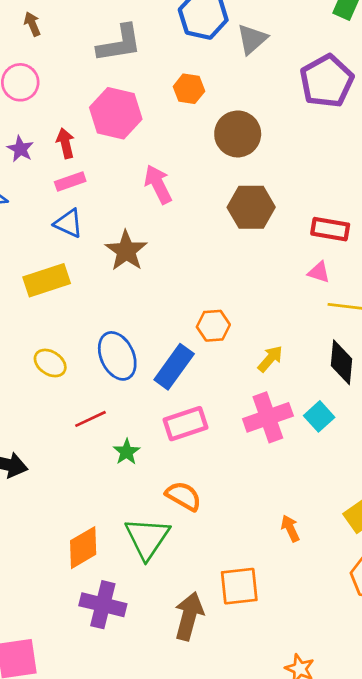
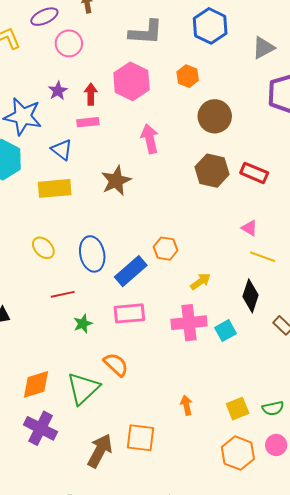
gray triangle: (252, 39) -> (263, 48), moved
blue triangle: (69, 223) -> (62, 150), moved
red rectangle: (330, 229) -> (254, 173), moved

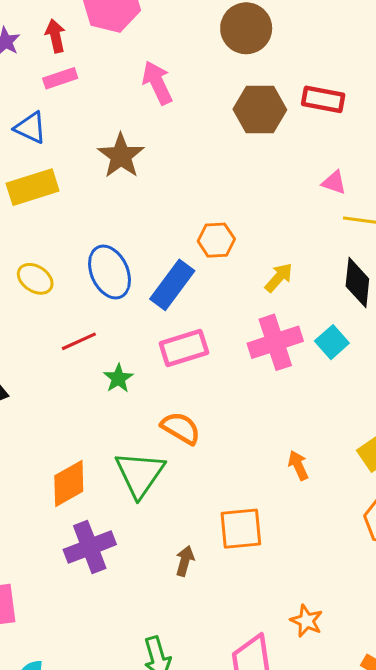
purple cross: (41, 428) -> (90, 547), turned -36
brown arrow: (100, 451) -> (185, 561), size x0.6

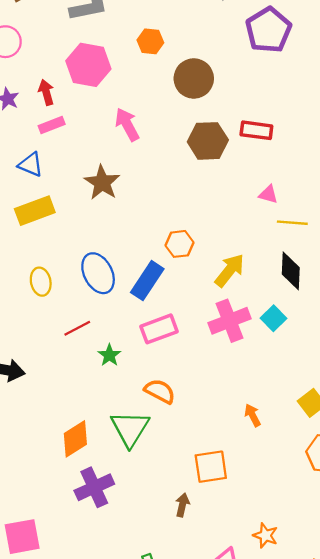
yellow arrow: (279, 278) -> (230, 270), size x1.4
yellow ellipse: (35, 279) -> (41, 282), turned 48
brown arrow: (185, 561) -> (182, 505), moved

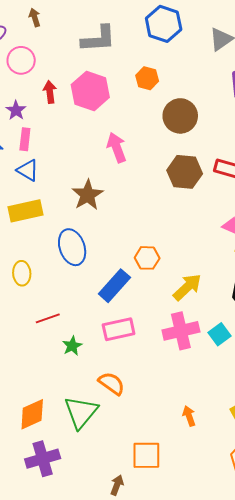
red arrow: (46, 92) -> (50, 92), moved
pink rectangle: (52, 125) -> (25, 139), moved, turned -70
blue ellipse: (98, 273) -> (72, 247), moved

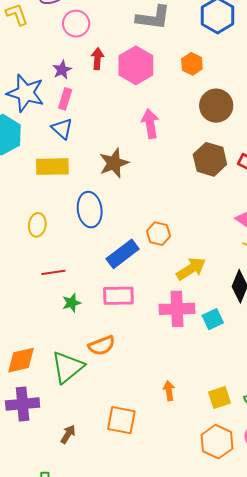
orange semicircle: (112, 383) -> (102, 346), turned 112
brown arrow: (117, 485) -> (68, 434), moved

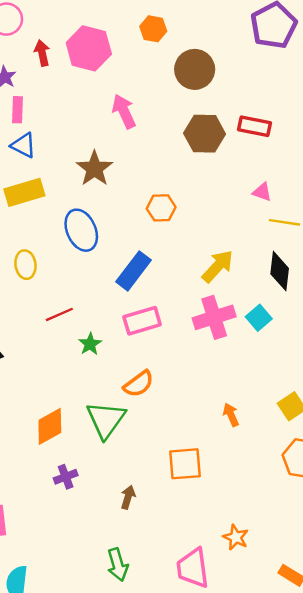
orange hexagon: (159, 234) -> (161, 208), moved
purple cross: (23, 404) -> (66, 477), size x0.6

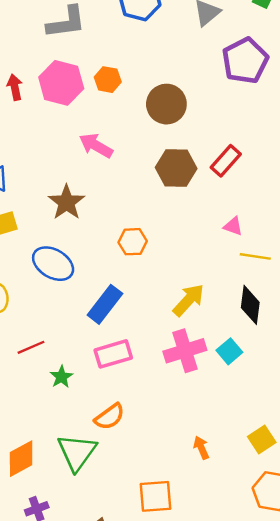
orange hexagon: (153, 29) -> (108, 80), moved
pink arrow: (124, 111) -> (96, 146), turned -36
red rectangle: (255, 126) -> (226, 161), turned -60
blue ellipse: (81, 230) -> (53, 264), turned -36

